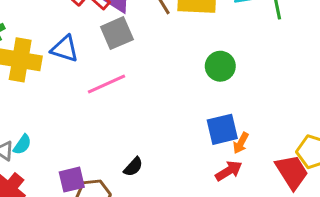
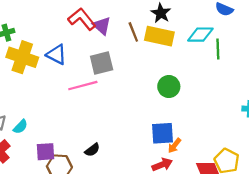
gray square: (117, 33) -> (102, 63), moved
cyan semicircle: (22, 145) -> (20, 127), moved

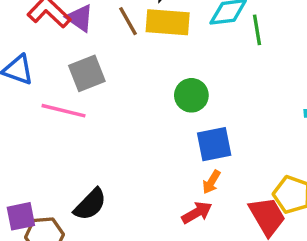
pink line: (83, 86) -> (63, 111), turned 36
blue square: (162, 133) -> (214, 144), moved
black semicircle: (92, 150) -> (90, 204), size x1.5

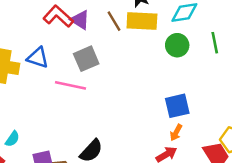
green line: (257, 30) -> (215, 43), moved
green circle: (191, 95) -> (177, 45), moved

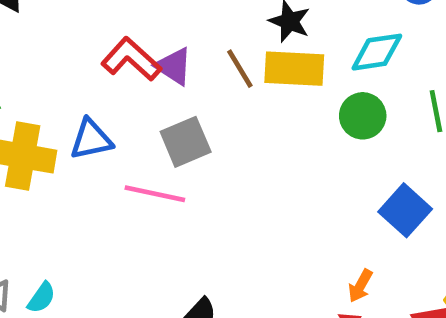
blue triangle: (38, 58) -> (91, 139), turned -30
blue square: (177, 106) -> (405, 210), moved, turned -35

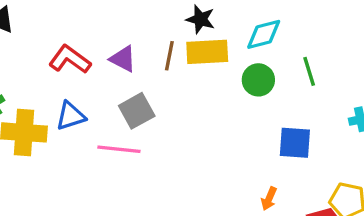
red L-shape: (131, 59) -> (70, 59), moved
brown line: (240, 69) -> (169, 56), turned 48
blue square: (405, 210) -> (295, 143), turned -32

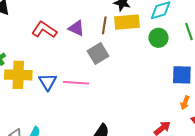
gray square: (137, 111) -> (98, 53), moved
blue triangle: (71, 116) -> (48, 82), moved, turned -42
orange arrow: (269, 199) -> (185, 103), moved

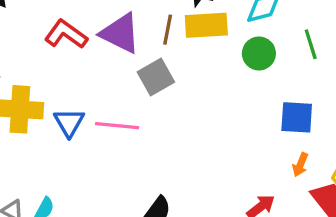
purple triangle: (76, 28) -> (120, 33), size x1.5

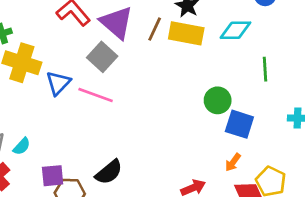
green circle: (259, 53) -> (218, 100), moved
gray square: (156, 77) -> (102, 57), moved, turned -32

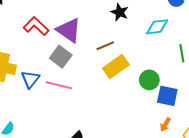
brown line: (155, 29) -> (105, 46), moved, turned 48
yellow rectangle: (186, 33) -> (116, 67), moved, turned -40

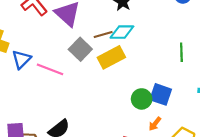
cyan diamond: (157, 27) -> (122, 32), moved
gray square: (61, 57) -> (80, 49), moved
green circle: (149, 80) -> (142, 99), moved

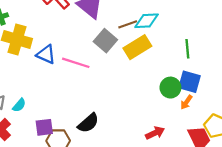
green line: (181, 52) -> (187, 49), moved
blue triangle: (21, 59) -> (46, 54), turned -48
orange arrow: (155, 124) -> (186, 102), moved

